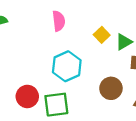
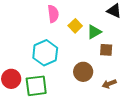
pink semicircle: (59, 21) -> (53, 14), moved

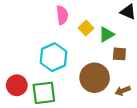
brown circle: (83, 72) -> (95, 78), size x1.4

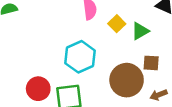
brown square: (119, 54) -> (151, 63), moved

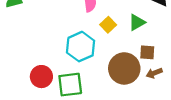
yellow square: (117, 24) -> (108, 25), moved
brown arrow: (158, 95) -> (154, 73), moved

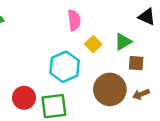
brown square: (147, 52) -> (136, 63), moved

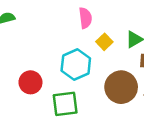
red circle: (24, 98) -> (30, 82), moved

